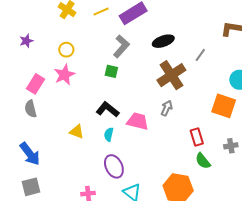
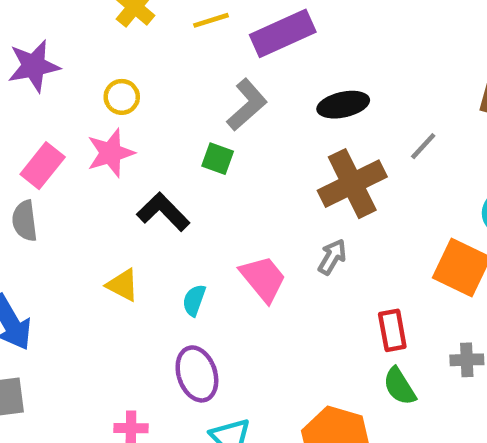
purple star: (26, 41) -> (34, 66), size x1.6
black L-shape: (108, 109) -> (163, 212), moved
pink trapezoid: (138, 121) -> (263, 279), turned 30

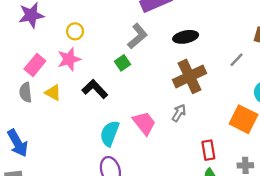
gray line: (423, 146) -> (237, 60), moved
green square: (218, 159) -> (122, 63), turned 35
yellow triangle: (123, 285) -> (53, 93), moved
cyan semicircle: (194, 300) -> (110, 133), size x1.6

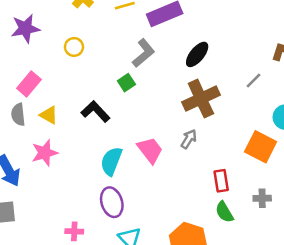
black ellipse: (186, 37) -> (197, 54), turned -40
pink star: (69, 59) -> (45, 153), moved

